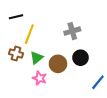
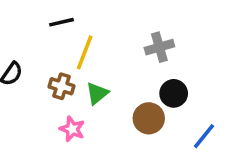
brown circle: (58, 64) -> (149, 118), moved
pink star: (40, 78) -> (72, 129), moved

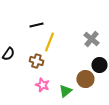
gray cross: (159, 47) -> (91, 39), turned -35
green triangle: (97, 93) -> (65, 91), moved

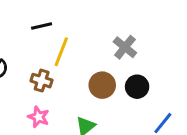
brown circle: (85, 79) -> (102, 85), moved
pink star: (42, 85) -> (39, 117), moved

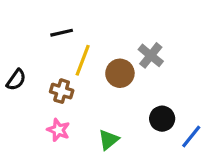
brown circle: (102, 85) -> (120, 73), moved
black circle: (137, 87) -> (162, 119), moved

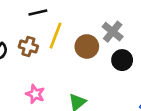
brown cross: (62, 91) -> (28, 46), moved
black circle: (162, 119) -> (122, 60), moved

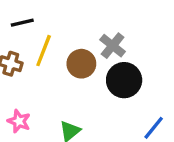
black circle: (122, 60) -> (124, 80), size x1.4

